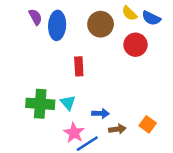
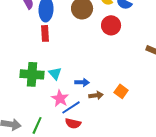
red rectangle: (79, 66) -> (45, 33), moved

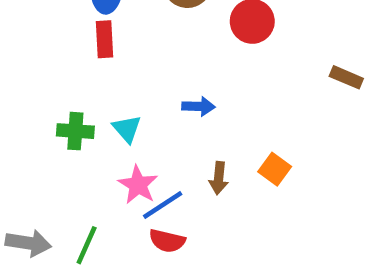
green cross: (32, 74) -> (75, 131), size x0.7
blue arrow: (82, 82) -> (198, 106), moved
brown arrow: (96, 95) -> (219, 178), turned 104

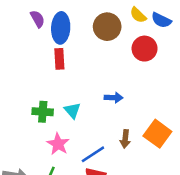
orange square: (275, 169) -> (157, 134), size x1.5
pink star: (138, 185) -> (58, 144), moved

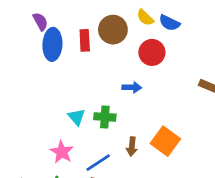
blue ellipse: (61, 28) -> (52, 44), moved
red rectangle: (59, 59) -> (85, 40), moved
blue arrow: (114, 98) -> (132, 87), moved
green cross: (43, 112) -> (105, 117), moved

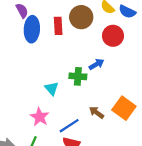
blue arrow: (132, 87) -> (97, 64), turned -32
green cross: (105, 117) -> (78, 76), moved
brown arrow: (132, 147) -> (97, 113), turned 120

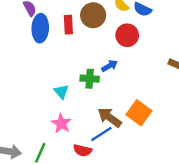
brown arrow: (97, 113) -> (110, 117), size x1.5
pink star: (40, 117) -> (61, 123), moved
blue line: (69, 126) -> (101, 134), moved

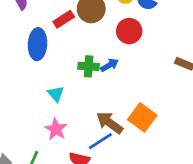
red rectangle: (68, 25) -> (64, 19), turned 60
blue ellipse: (40, 28) -> (38, 44), moved
green cross: (90, 79) -> (89, 66), moved

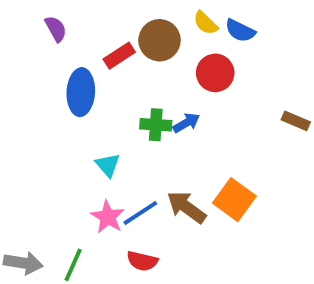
blue line: (100, 141) -> (140, 213), moved

